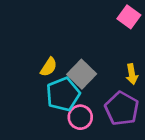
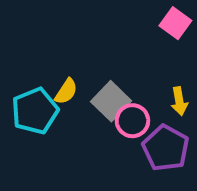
cyan pentagon: (63, 94) -> (35, 111), moved
pink circle: (80, 117) -> (132, 121), moved

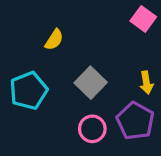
yellow semicircle: (66, 91) -> (54, 40), moved
pink circle: (132, 121) -> (92, 129), moved

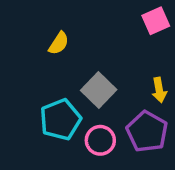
pink square: (143, 19) -> (156, 21), turned 30
cyan pentagon: (29, 91) -> (60, 120), moved

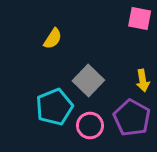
pink square: (156, 21) -> (140, 18), turned 35

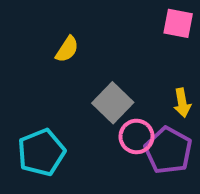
cyan pentagon: (54, 107) -> (41, 152), moved
pink circle: (90, 126) -> (137, 136), moved

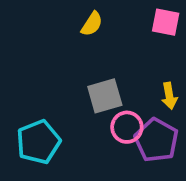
yellow semicircle: (67, 49) -> (92, 24), moved
gray square: (113, 103) -> (105, 96), turned 30

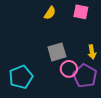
pink square: (166, 22) -> (81, 12), moved

